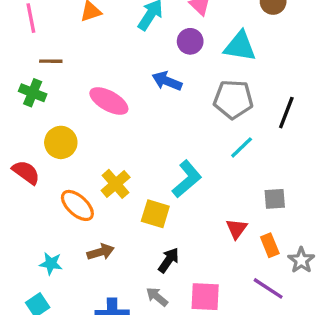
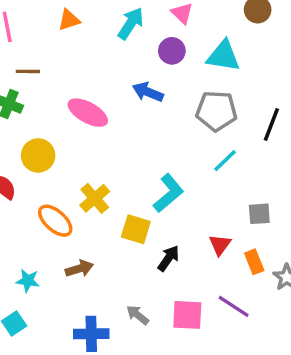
black arrow: (169, 260) -> (168, 258), moved
purple line: (268, 288) -> (234, 306), moved

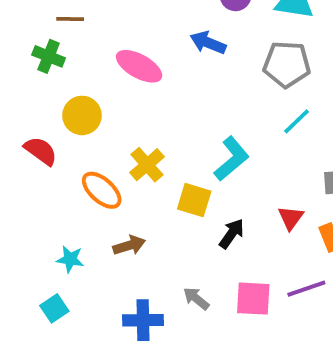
purple line: (234, 306) -> (306, 289), turned -52

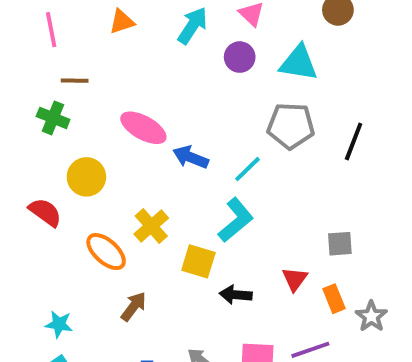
blue arrow: (208, 43) -> (191, 157), moved
cyan line: (297, 121) -> (248, 169), moved
black arrow: (232, 234) -> (236, 295), turned -120
brown arrow: (129, 245) -> (134, 307), turned -36
cyan star: (70, 259) -> (59, 324), moved

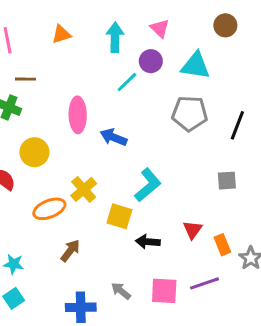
cyan arrow: (193, 26) -> (115, 37), turned -32
pink ellipse: (143, 128) -> (78, 115), turned 60
cyan line: (248, 169) -> (127, 82), moved
gray square: (340, 244) -> (227, 181), moved
orange ellipse: (106, 252) -> (49, 209), turned -64

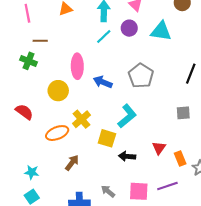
cyan line: (127, 82) -> (104, 37), moved
gray pentagon: (190, 113) -> (141, 76), moved, turned 30
yellow circle: (34, 152) -> (58, 91), moved

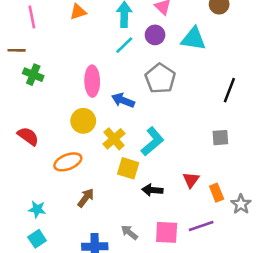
brown line: (40, 41) -> (17, 50), moved
gray pentagon: (141, 76) -> (160, 79), moved
yellow circle: (58, 91) -> (83, 121), moved
yellow cross: (82, 119) -> (114, 139), moved

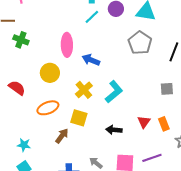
gray pentagon: (160, 79) -> (140, 43), moved
yellow circle: (83, 121) -> (50, 73), moved
yellow square: (128, 168) -> (79, 118), moved
orange rectangle: (217, 193) -> (164, 124), moved

